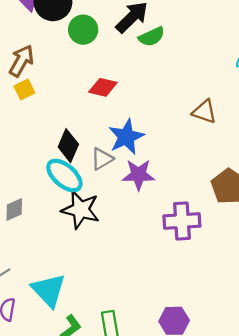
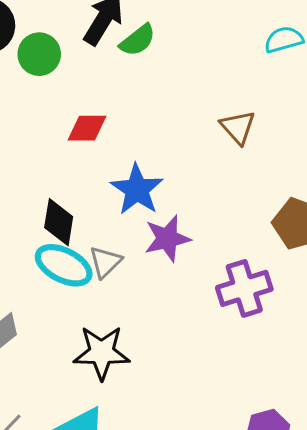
brown triangle: (204, 112) -> (238, 127), turned 44
gray triangle: (102, 159) -> (105, 262), moved
black star: (81, 210) -> (102, 353), moved

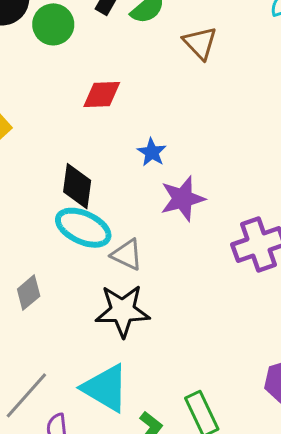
brown triangle: (238, 127) -> (200, 43), moved
blue star: (137, 190) -> (152, 152), size x0.6
gray triangle: (105, 262) -> (127, 255), moved, turned -48

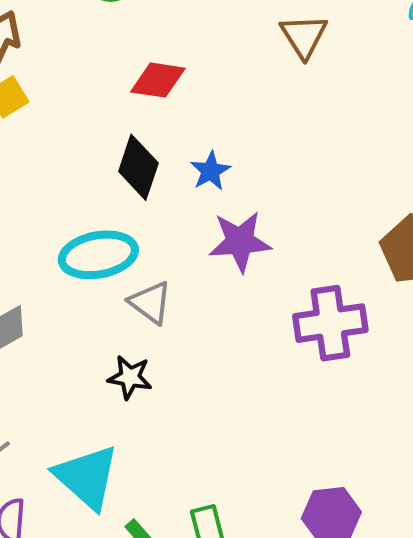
black diamond: (77, 186) -> (138, 167), moved
cyan ellipse: (83, 228) -> (98, 255), turned -46
black star: (123, 311) -> (130, 377), size x0.6

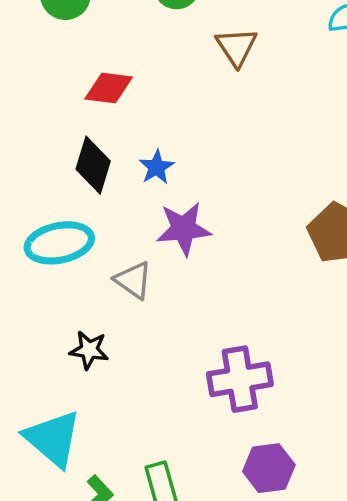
gray triangle: (150, 302) -> (133, 280), moved
purple cross: (330, 323) -> (240, 379), moved

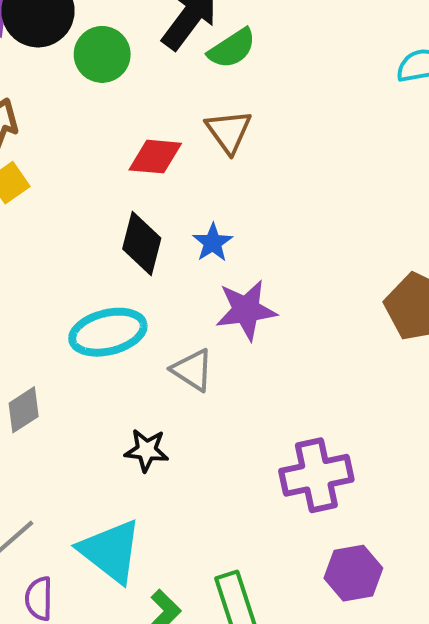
brown triangle: (237, 47) -> (229, 131), moved

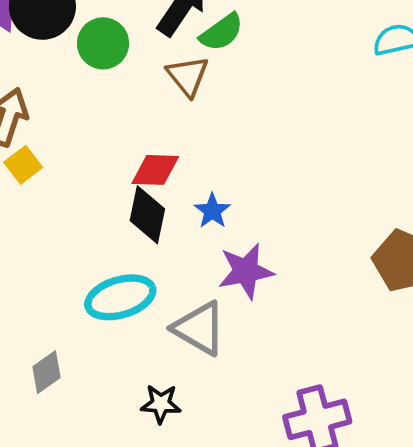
brown triangle: (229, 131) -> (188, 76), moved
red diamond: (155, 157) -> (155, 170), moved
gray triangle: (192, 370) -> (199, 328), size x1.4

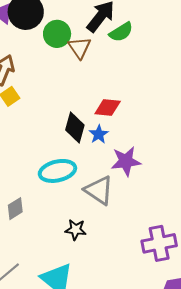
brown triangle: (188, 76) -> (80, 48), moved
red diamond: (155, 170) -> (108, 108), moved
blue star: (212, 211) -> (99, 134), moved

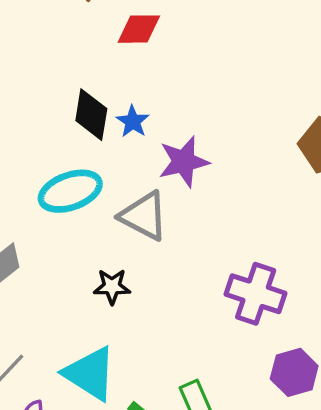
red diamond: (108, 108) -> (139, 29), moved
purple cross: (159, 243) -> (256, 294), turned 36

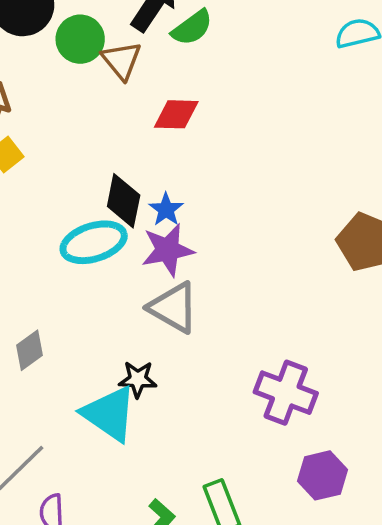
purple star: (184, 162) -> (168, 250), moved
cyan ellipse: (70, 191) -> (94, 242), moved
cyan triangle: (90, 373) -> (109, 414), moved

